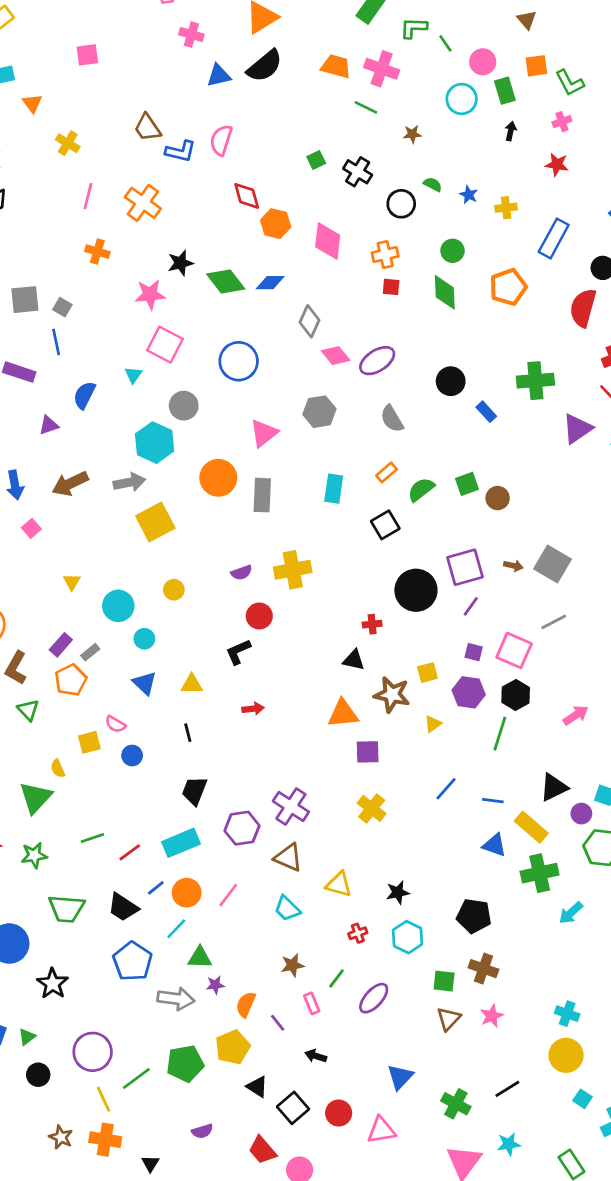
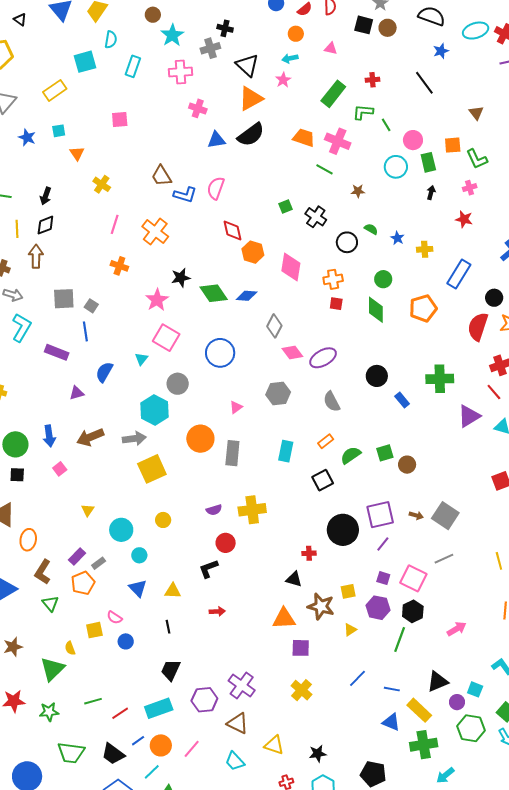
brown triangle: (527, 20) -> (476, 113), moved
pink star: (150, 295) -> (157, 300), turned -30
pink triangle: (264, 433) -> (236, 407), size x0.6

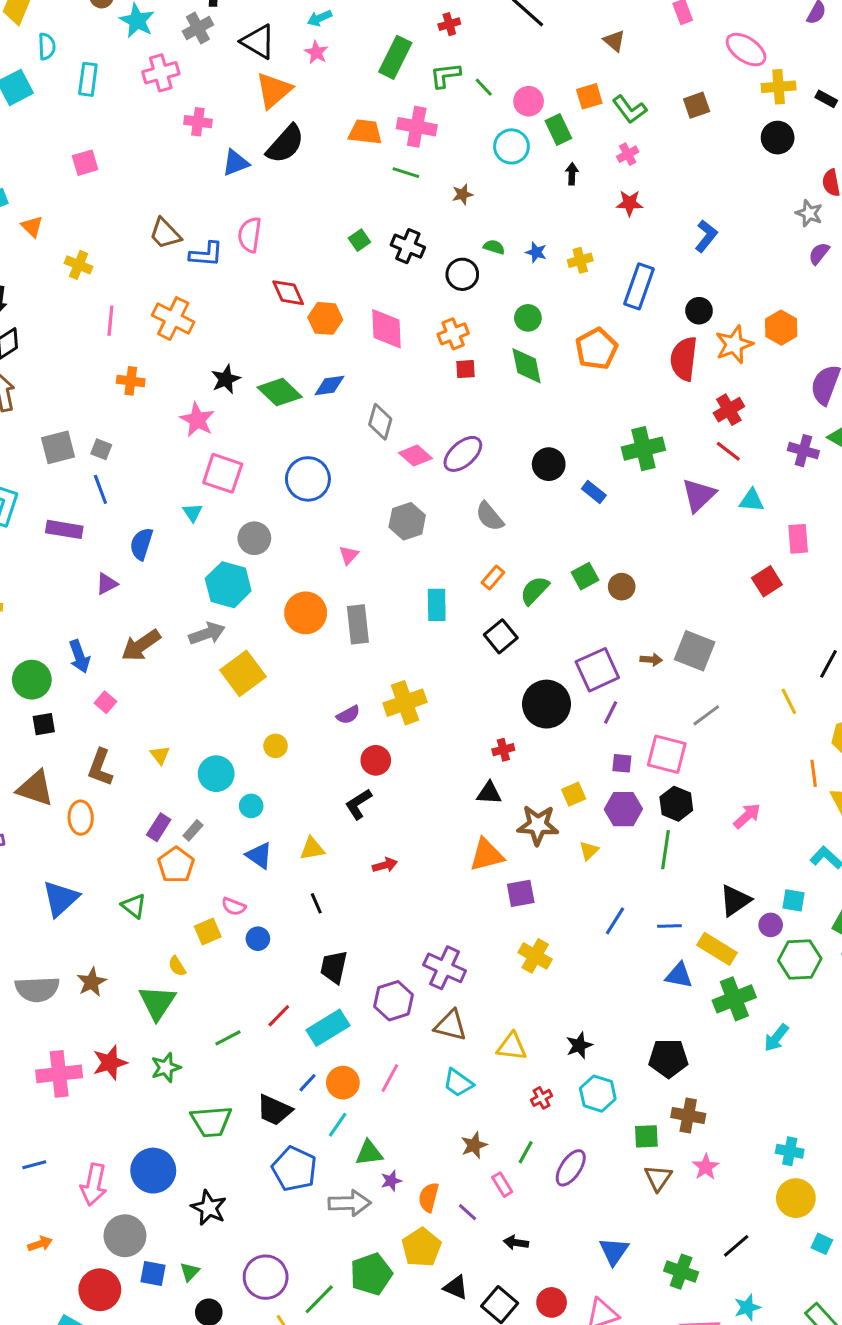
brown L-shape: (43, 572) -> (100, 767), moved
red line: (120, 713) -> (279, 1016), moved

